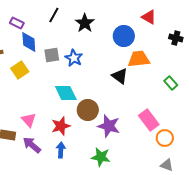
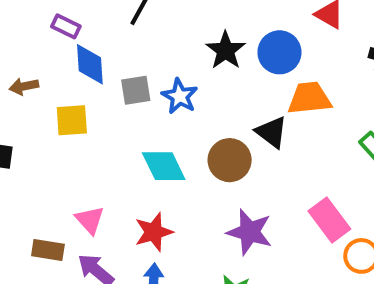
black star: (85, 23) -> (226, 50), moved
yellow square: (20, 70) -> (72, 120), turned 30
brown circle: (88, 110) -> (230, 160), moved

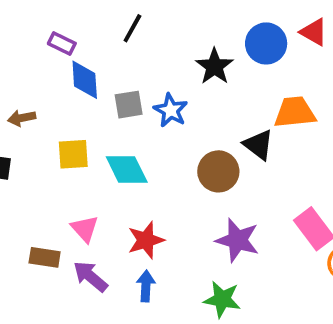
blue circle: (279, 52) -> (266, 43), moved
brown arrow: (24, 86) -> (22, 118), moved
yellow square: (72, 120) -> (73, 154), moved
cyan diamond: (164, 166) -> (127, 170), moved

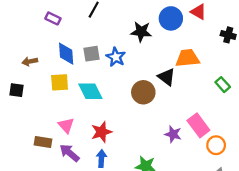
black star: (215, 66) -> (141, 32), turned -30
blue diamond: (85, 80) -> (66, 54), moved
purple star: (237, 240) -> (173, 134), moved, size x0.7

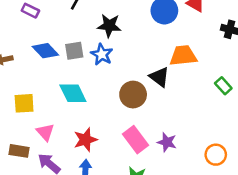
black star: (141, 32) -> (109, 26), moved
blue diamond: (66, 54) -> (45, 51), turned -40
yellow square: (60, 82) -> (24, 103), moved
pink rectangle: (198, 125) -> (136, 140), moved

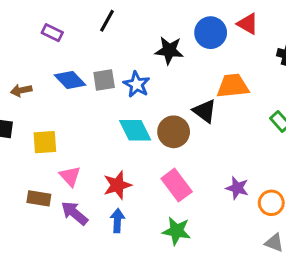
black star: (109, 26) -> (169, 50), moved
cyan diamond: (73, 93) -> (135, 130), moved
purple star: (167, 142) -> (237, 188), moved

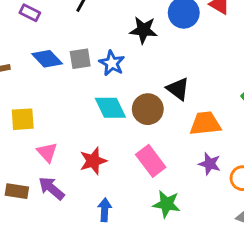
orange trapezoid: (233, 86) -> (205, 123), moved
brown rectangle: (39, 198) -> (17, 191), moved
blue arrow: (117, 221) -> (105, 210), moved
green star: (177, 231) -> (166, 204), moved

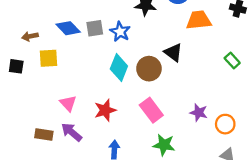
cyan diamond: (110, 108) -> (119, 67), turned 48
yellow square: (23, 119) -> (48, 58), moved
orange trapezoid: (205, 123) -> (199, 20), moved

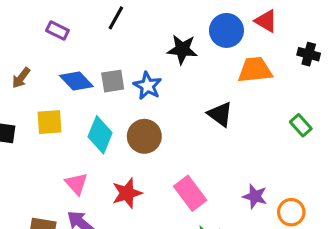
brown arrow: (30, 36) -> (21, 78), moved, turned -42
cyan diamond: (119, 67) -> (100, 135), moved
brown circle: (149, 69) -> (144, 136), moved

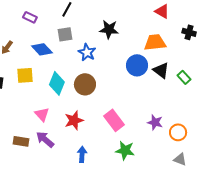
blue circle: (226, 30) -> (137, 65), moved
gray square: (113, 81) -> (65, 34), moved
black triangle: (220, 114) -> (161, 70), moved

